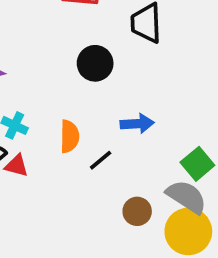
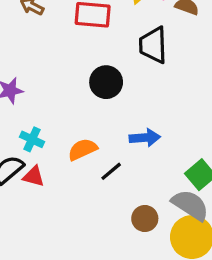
orange semicircle: (69, 136) -> (83, 149), turned -116

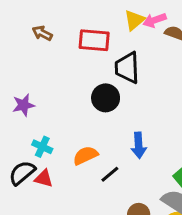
black trapezoid: (153, 45) -> (127, 68), moved
blue arrow: (145, 138) -> (139, 145), turned 90

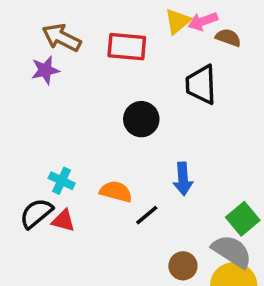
brown arrow: (42, 33) -> (62, 38), size x1.5
black trapezoid: (127, 68) -> (201, 85), moved
purple star: (24, 105) -> (45, 70), moved
orange semicircle: (85, 155) -> (116, 192), turned 40

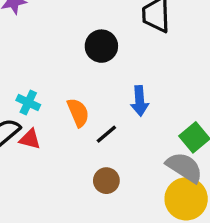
orange semicircle: (116, 192) -> (78, 113), turned 52
brown circle: (183, 266) -> (106, 181), moved

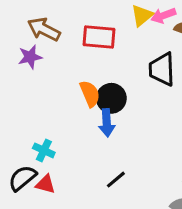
blue arrow: (140, 101) -> (107, 123), moved
orange semicircle: (78, 113) -> (90, 94), moved

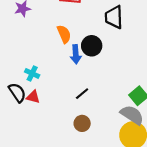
black circle: (111, 98) -> (92, 46), moved
black semicircle: (22, 178) -> (17, 93), turned 96

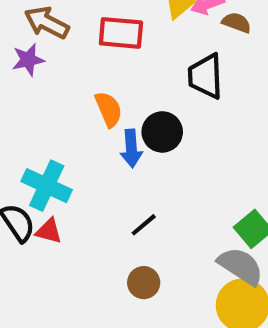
cyan cross: (32, 73) -> (47, 186), size x1.6

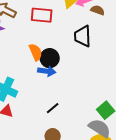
black circle: (162, 132) -> (50, 58), moved
blue arrow: (131, 148) -> (47, 71), turned -78

